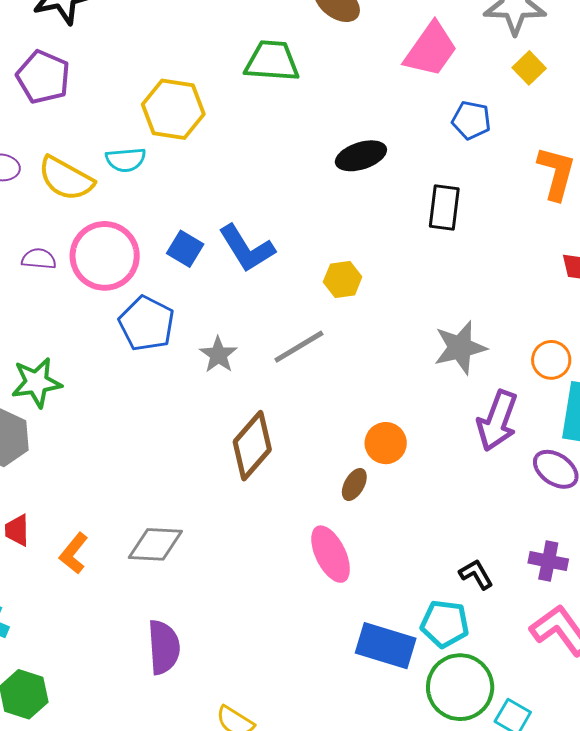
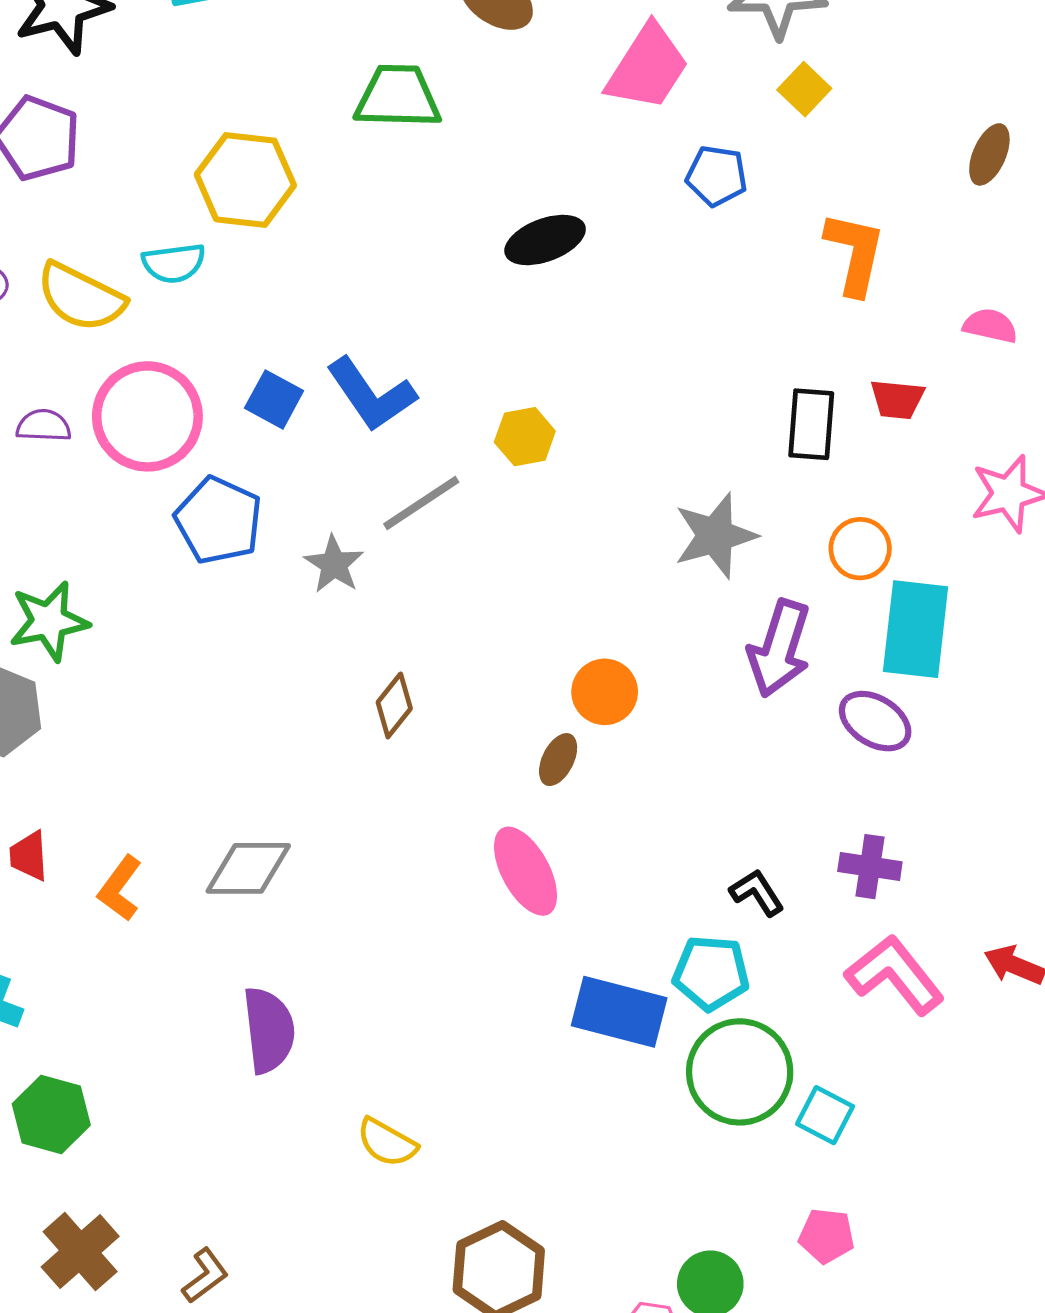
black rectangle: (444, 208) -> (811, 424), moved
gray line: (299, 347) -> (421, 503), moved
brown diamond: (252, 446) -> (394, 705), size x0.6

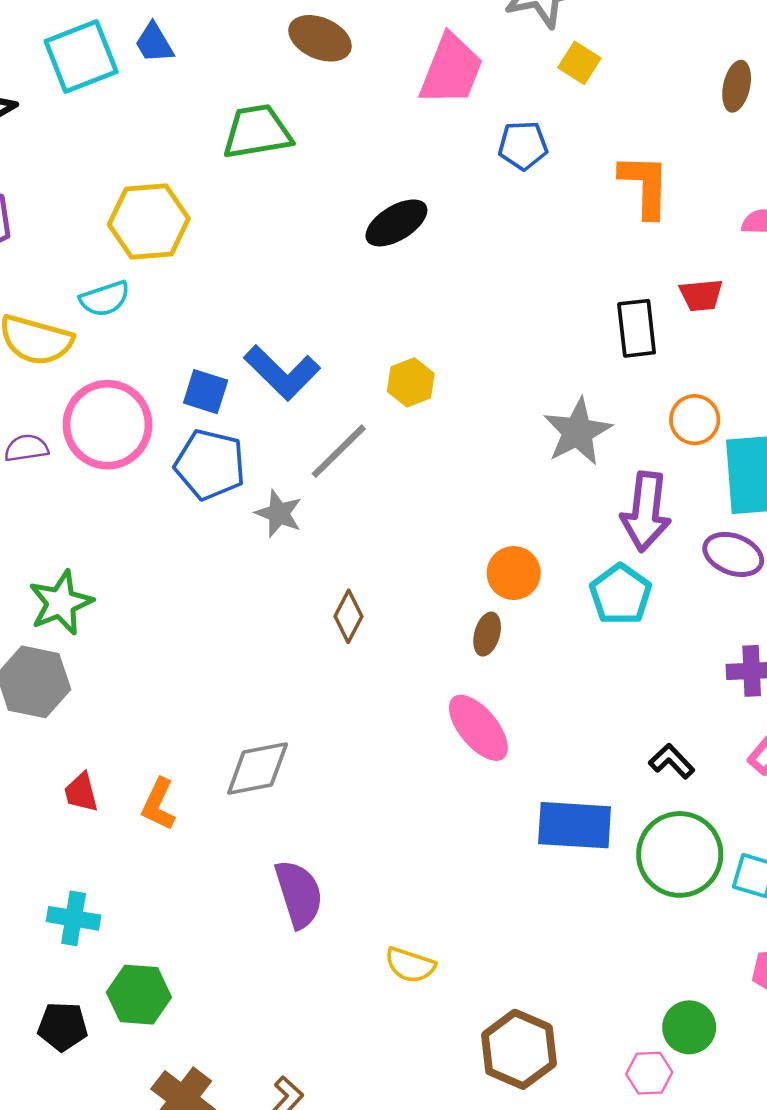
blue pentagon: (219, 520) -> (210, 465), moved
black L-shape: (757, 893) -> (672, 761), moved
cyan pentagon: (711, 973) -> (620, 594), moved, turned -30

